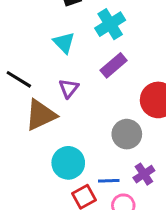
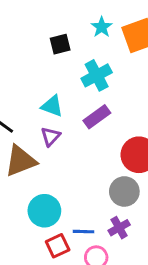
cyan triangle: (64, 43) -> (52, 106), moved, turned -30
gray circle: (127, 134) -> (124, 191), moved

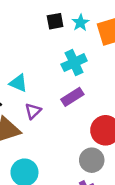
black square: (60, 44) -> (55, 21), moved
cyan triangle: (52, 106) -> (18, 83), moved

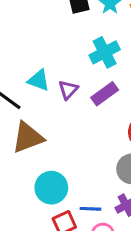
purple triangle: (33, 111) -> (68, 90), moved

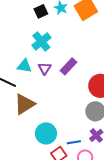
cyan cross: (105, 52) -> (41, 42), moved

